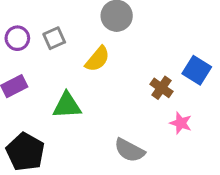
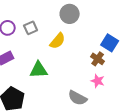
blue square: (197, 70) -> (110, 43), moved
pink star: (181, 123) -> (98, 81), moved

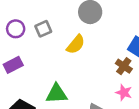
green triangle: (39, 70) -> (56, 94), moved

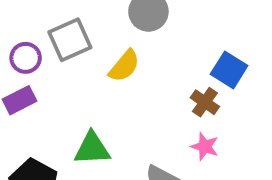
purple circle: (16, 29) -> (26, 58), moved
gray square: (43, 29) -> (70, 40), size x1.5

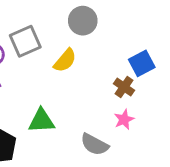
blue square: (229, 70) -> (142, 63), turned 30
pink star: (205, 147) -> (124, 119), turned 30

